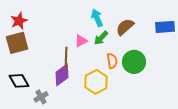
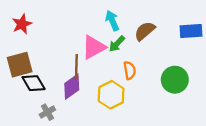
pink triangle: (81, 41) -> (94, 47), size x1.6
brown square: (17, 43) -> (20, 65), moved
green circle: (134, 62) -> (175, 80), moved
black diamond: (19, 81) -> (34, 83), moved

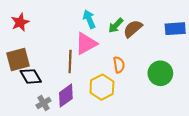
cyan arrow: (112, 21) -> (89, 19), moved
green arrow: (117, 44) -> (116, 25), moved
purple diamond: (72, 87) -> (66, 96), moved

